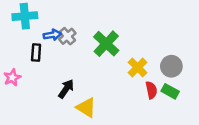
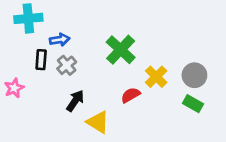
gray cross: (67, 36) -> (67, 65), moved
red semicircle: (151, 90) -> (131, 95), moved, turned -108

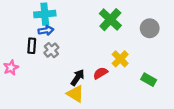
cyan cross: (28, 18) -> (45, 14), moved
green cross: (121, 50) -> (110, 20), moved
gray circle: (194, 75) -> (150, 28), moved
black arrow: (75, 101) -> (78, 77), moved

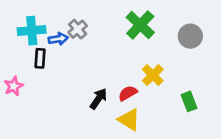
cyan cross: (45, 14) -> (32, 31), moved
gray cross: (51, 50) -> (78, 29), moved
green rectangle: (149, 80) -> (189, 101), turned 40
yellow triangle: (75, 94) -> (129, 120), moved

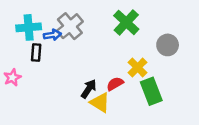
gray cross: (78, 29) -> (70, 26), size x1.5
gray circle: (190, 36) -> (168, 45), moved
green rectangle: (189, 101) -> (151, 91), moved, size x1.5
yellow triangle: (129, 120) -> (100, 103), moved

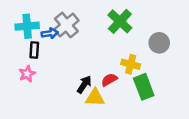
yellow cross: (138, 67) -> (131, 64), turned -30
pink star: (12, 78) -> (27, 74), moved
yellow triangle: (100, 103) -> (95, 98), turned -30

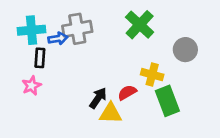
gray cross: (66, 25) -> (77, 29), turned 30

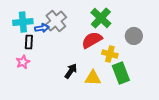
gray cross: (77, 29) -> (56, 21), turned -30
red semicircle: (127, 93) -> (92, 40), moved, size x1.5
yellow triangle: (111, 113) -> (93, 78), moved

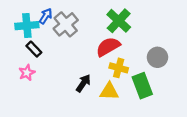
blue arrow: (42, 28) -> (46, 16), moved, turned -48
gray circle: (134, 36) -> (157, 57), moved
black rectangle: (29, 42) -> (34, 49), turned -48
yellow cross: (110, 54) -> (119, 68), moved

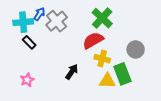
pink star: (27, 73) -> (27, 80), moved
yellow triangle: (109, 91) -> (107, 81), moved

